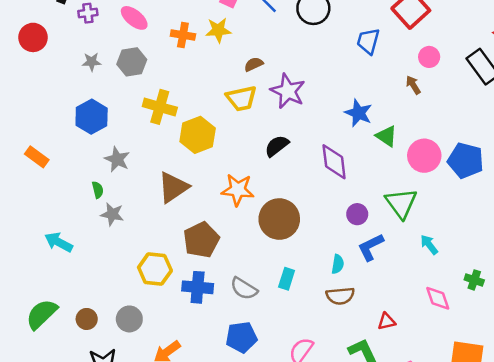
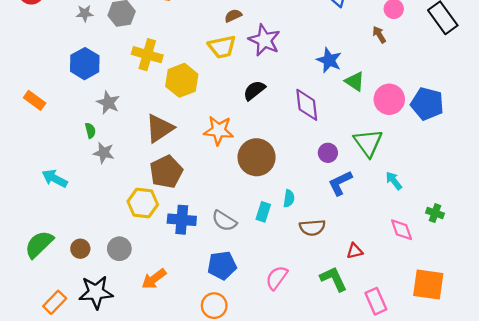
brown pentagon: (201, 240) -> (166, 172), moved
cyan semicircle: (338, 264) -> (289, 199), moved

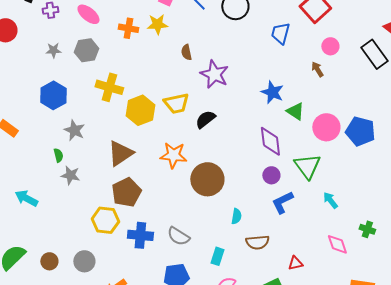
brown semicircle: (233, 16) -> (186, 52), turned -77
yellow trapezoid: (222, 47) -> (176, 103), moved
purple diamond: (307, 105) -> (270, 141), moved
cyan rectangle: (263, 212) -> (217, 256), moved

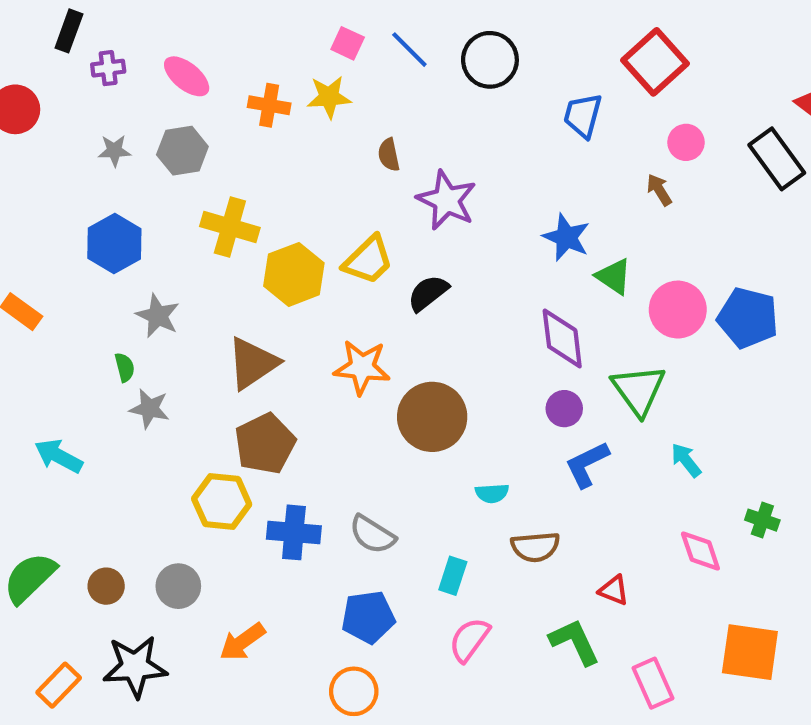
yellow trapezoid: (176, 103) -> (368, 260), turned -32
cyan semicircle: (236, 216) -> (492, 493), turned 77
red triangle: (295, 263) -> (614, 590), turned 35

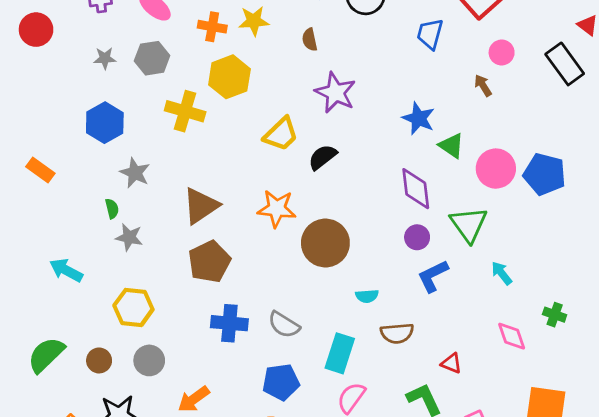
brown semicircle: (389, 155) -> (310, 40), moved
yellow hexagon: (294, 274) -> (229, 77), moved
yellow hexagon: (222, 501) -> (133, 307), moved
cyan rectangle: (453, 576) -> (340, 353), size x1.5

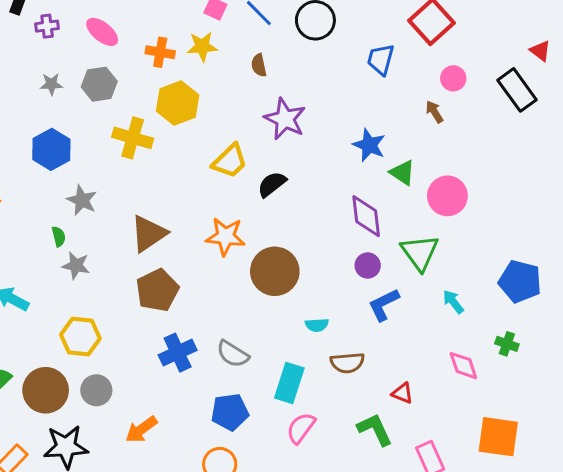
blue pentagon: (545, 174) -> (520, 281), moved
blue cross: (229, 323) -> (178, 353), turned -30
brown circle: (99, 360) -> (46, 390), size x1.8

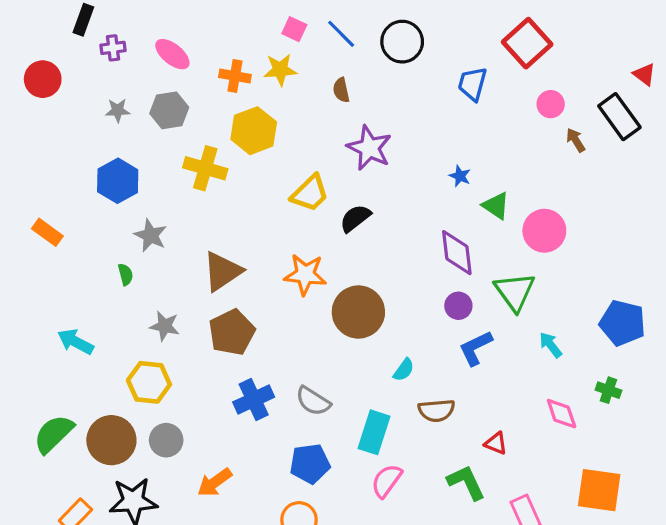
brown arrow: (434, 112) -> (576, 140), moved
blue star: (369, 145) -> (460, 176), size x0.6
gray star: (76, 265) -> (165, 326), moved
cyan semicircle: (317, 325) -> (404, 370), turned -50

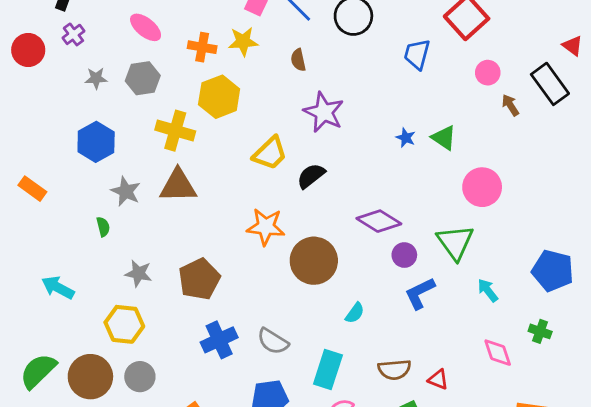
purple cross: (113, 48) -> (73, 34), moved, turned -30
green triangle: (496, 206) -> (444, 138), moved
purple diamond: (457, 253) -> (379, 221), moved, turned -51
brown triangle: (222, 271) -> (178, 186), moved, turned 33
brown semicircle: (437, 410) -> (394, 370), moved

